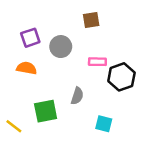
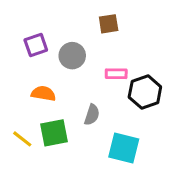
orange semicircle: (27, 68) -> (43, 93), moved
cyan square: (104, 124) -> (124, 148), size x1.5
yellow line: (14, 126) -> (22, 139), moved

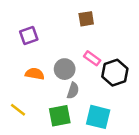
gray circle: (72, 56) -> (65, 69), moved
pink rectangle: (116, 74) -> (92, 58), turned 35
green square: (54, 133) -> (60, 116), moved

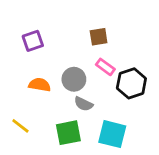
brown square: (86, 19) -> (99, 37), moved
gray semicircle: (73, 91) -> (83, 104), turned 98

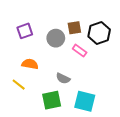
gray circle: (74, 79) -> (56, 38), moved
black hexagon: (131, 83) -> (99, 33), moved
yellow line: (20, 126) -> (19, 85), moved

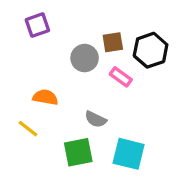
purple square: (25, 31) -> (37, 25), moved

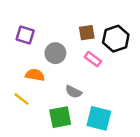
purple square: (37, 25) -> (25, 35), moved, turned 36
gray circle: (85, 58) -> (55, 53), moved

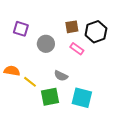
orange semicircle: (35, 75) -> (12, 71), moved
yellow line: (22, 99) -> (30, 82), moved

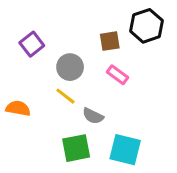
purple square: (21, 29) -> (32, 44), turned 35
black hexagon: (96, 32) -> (146, 26), moved
yellow line: (30, 82) -> (65, 96), moved

